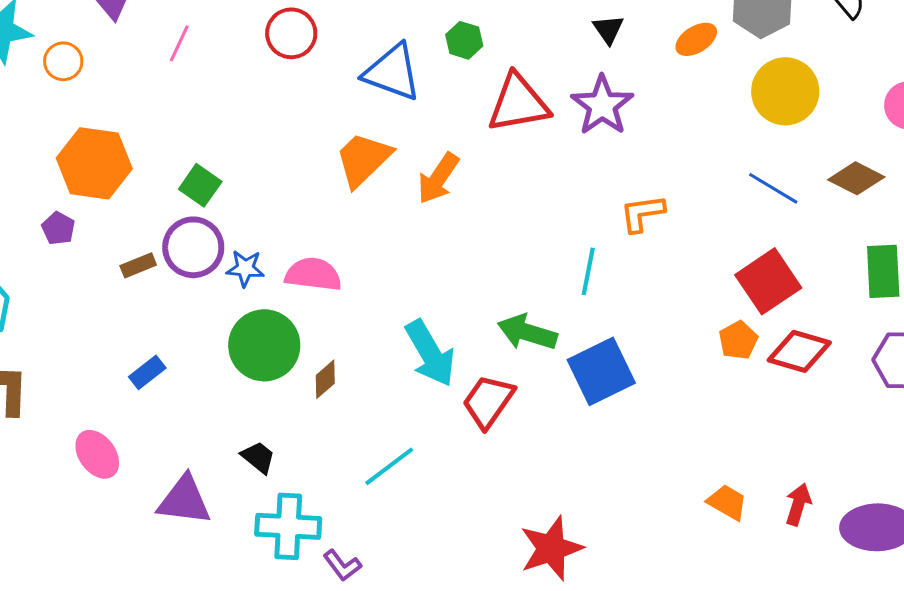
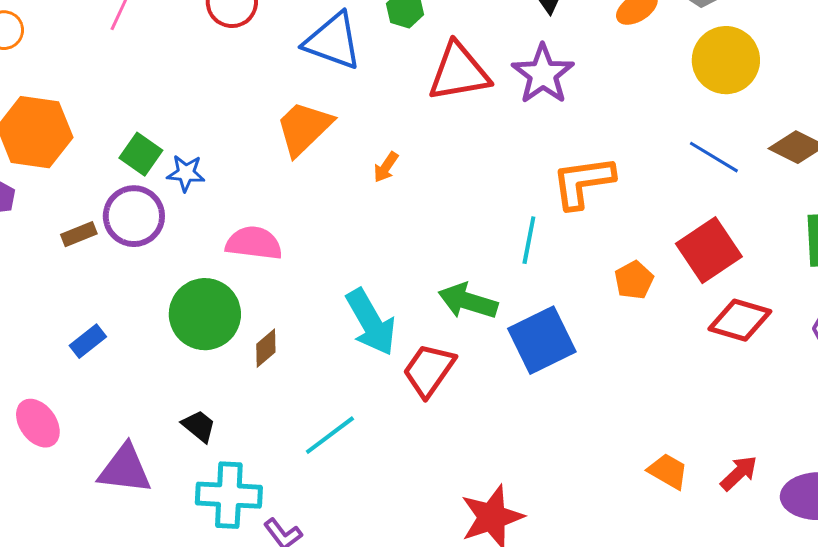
orange arrow: (438, 178) -> (386, 167), moved, size x0.6
orange L-shape: (642, 213) -> (583, 182), size x1.4
blue star: (245, 268) -> (186, 173), moved
orange pentagon: (738, 340) -> (634, 280), moved
red arrow: (798, 504) -> (739, 473), turned 30

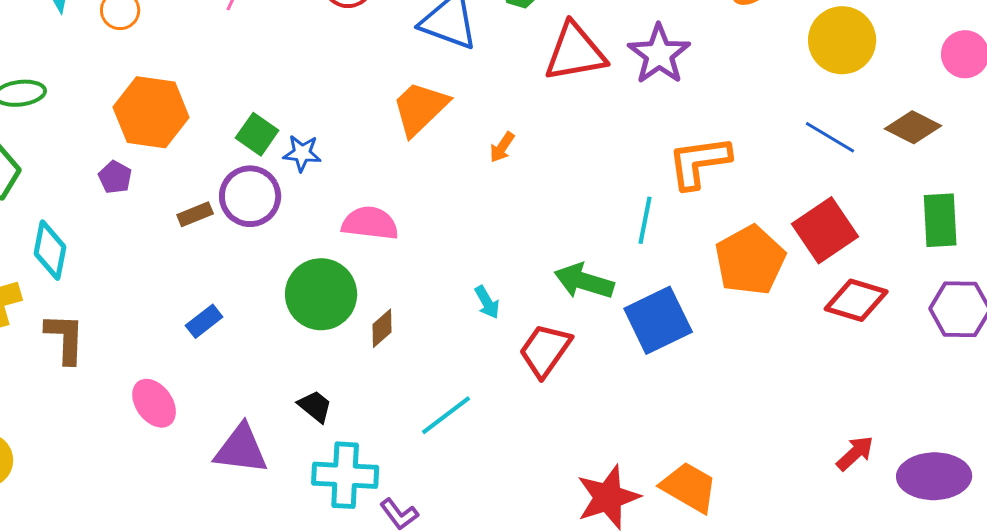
orange pentagon: (634, 280) -> (750, 260), size x1.8
cyan arrow: (371, 322) -> (487, 302), size x0.5
orange trapezoid: (668, 471) -> (689, 487), moved, size x1.4

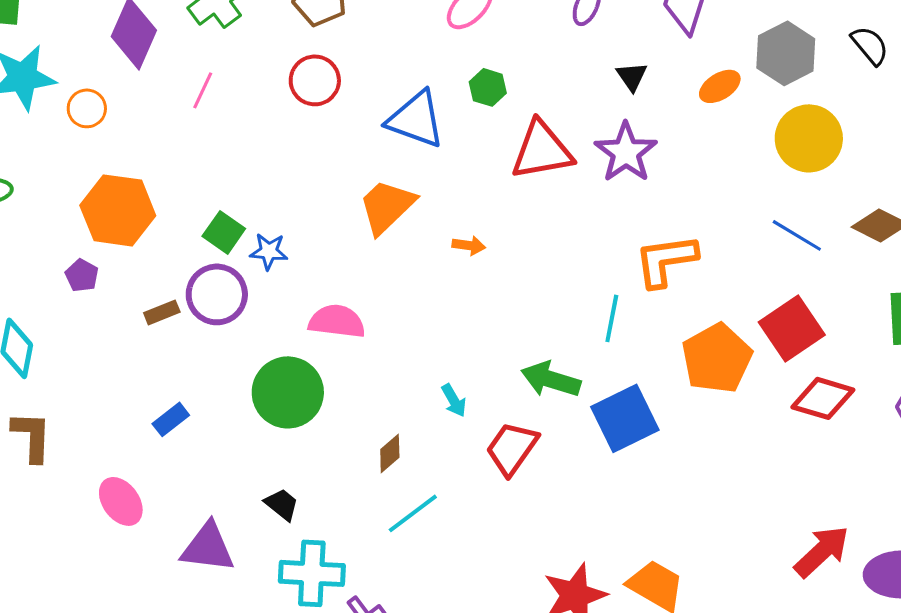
orange arrow: (502, 147) -> (469, 245), turned -116
brown diamond: (382, 328) -> (390, 453), moved
red arrow: (855, 453) -> (822, 551), size x1.5

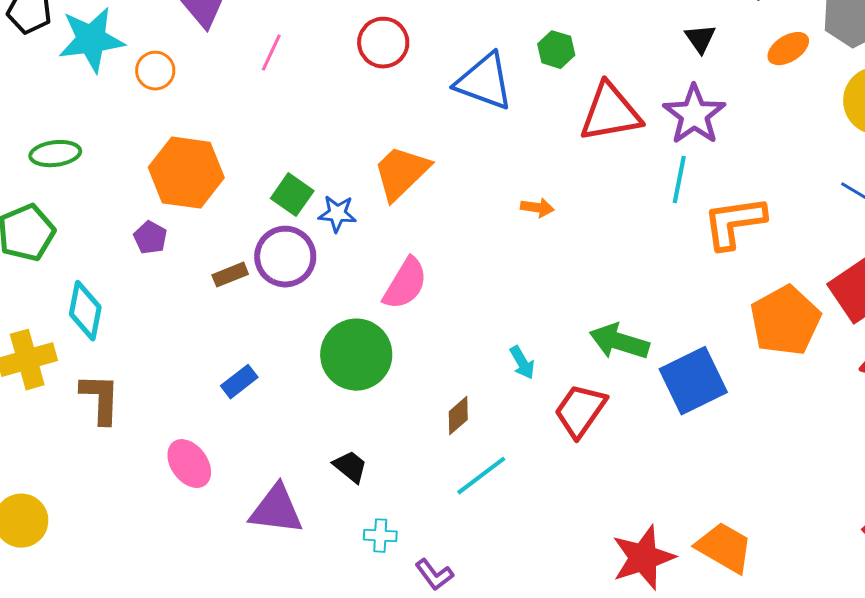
orange trapezoid: (387, 206) -> (401, 173), moved
cyan line: (612, 318) -> (679, 180), moved
pink semicircle: (337, 321) -> (405, 284), turned 114
cyan cross: (312, 573) -> (380, 536), size x0.5

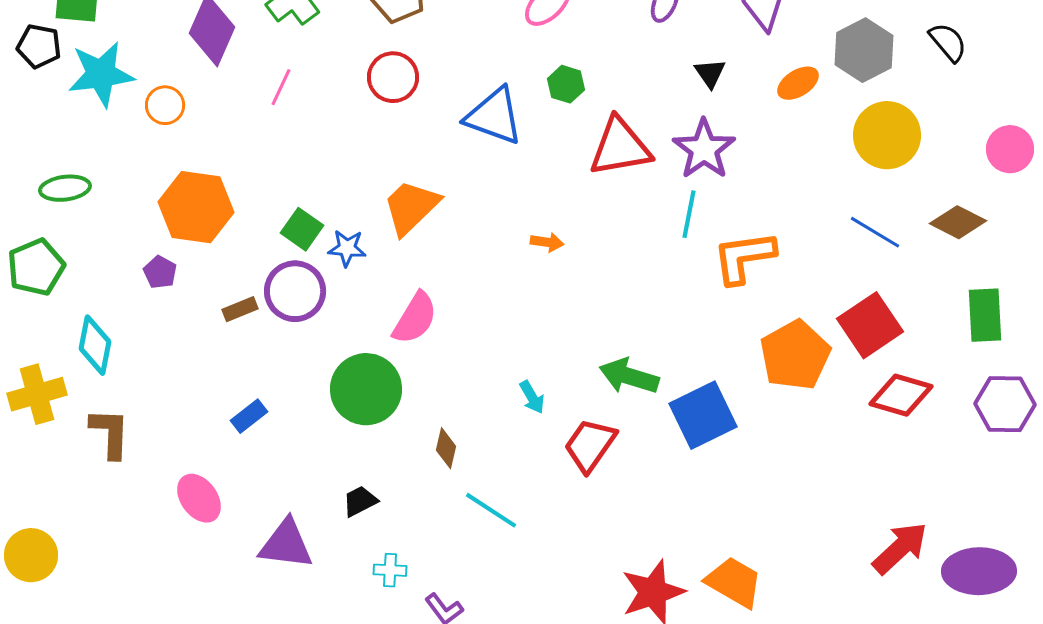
brown diamond: (458, 416) -> (446, 448), moved, turned -36
black trapezoid: (350, 467) -> (360, 501), turned -66
cyan line: (481, 476) -> (491, 510), turned 70

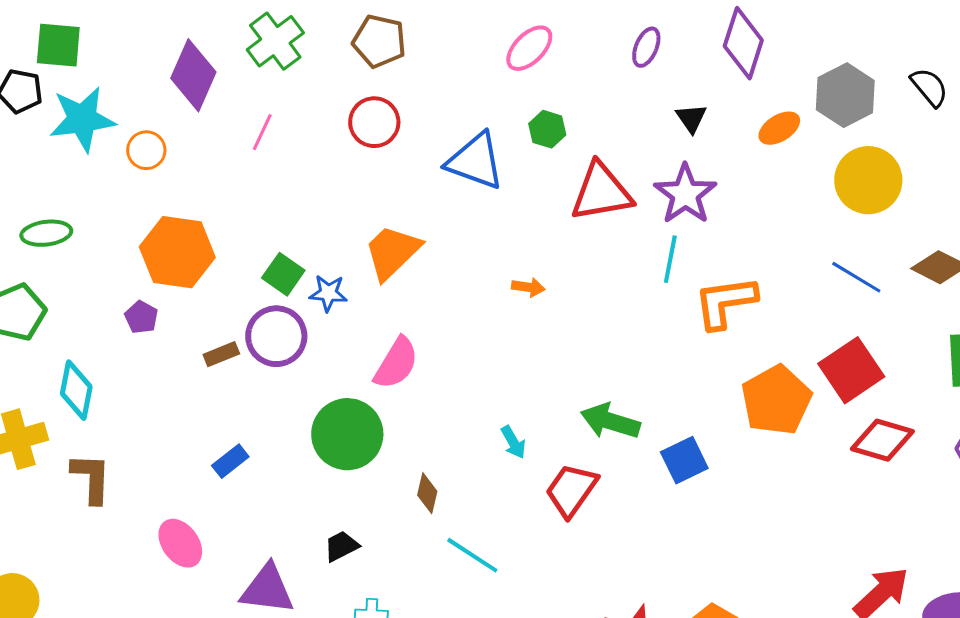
blue square: (703, 415) -> (684, 460), size x0.7

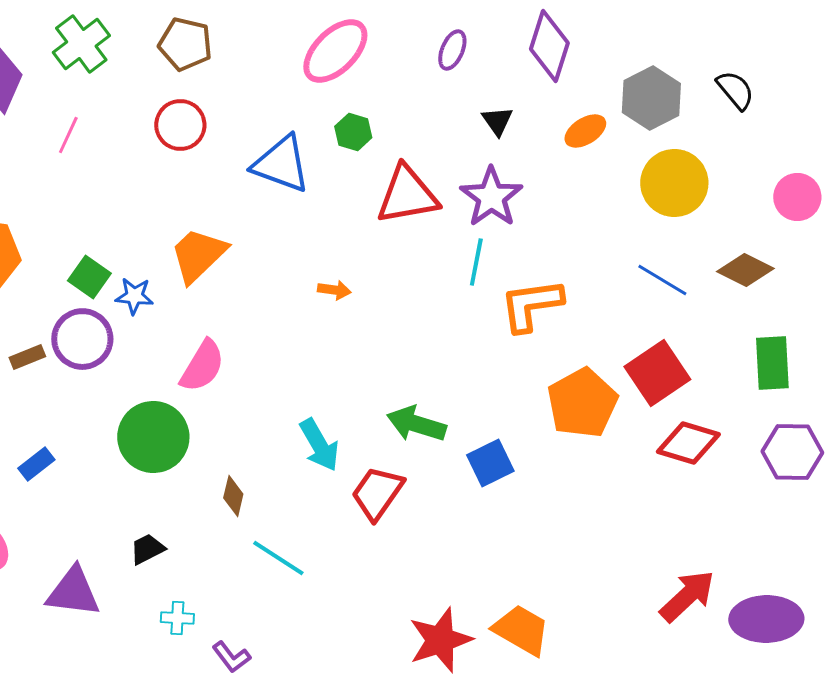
pink ellipse: (529, 48) -> (335, 51), size x1.4
cyan arrow: (513, 442) -> (319, 445), size x1.6

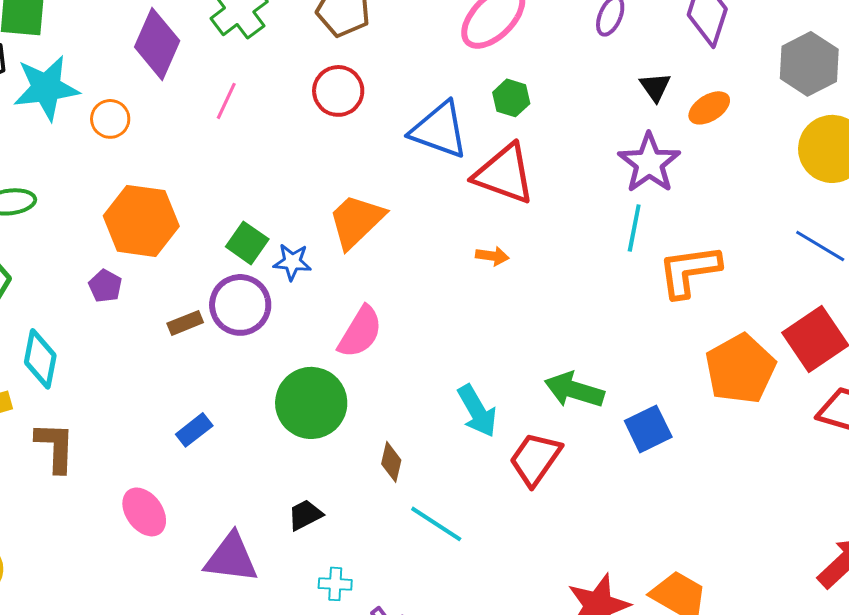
orange ellipse: (585, 131) -> (709, 108), moved
red triangle: (407, 195) -> (504, 174), moved, turned 30

